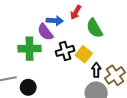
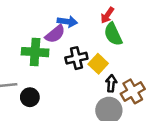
red arrow: (76, 12) -> (107, 15), moved
purple semicircle: (45, 32) -> (55, 34), turned -96

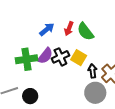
red arrow: (107, 15) -> (69, 29), moved
blue arrow: (67, 22) -> (47, 29), turned -35
purple semicircle: (55, 34) -> (45, 56), moved

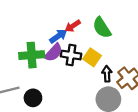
blue arrow: (47, 29) -> (58, 36), moved
red arrow: (69, 29) -> (73, 26), moved, turned 32
black cross: (60, 57) -> (71, 55), turned 30

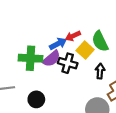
yellow square: (92, 57) -> (85, 50), moved
black arrow: (107, 74) -> (100, 71), moved
black circle: (33, 98) -> (36, 99), moved

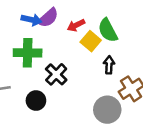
blue arrow: (58, 44) -> (31, 20), moved, turned 42
purple semicircle: (51, 59) -> (48, 18), moved
black cross: (68, 63) -> (56, 74), moved, turned 30

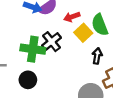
green cross: (28, 53) -> (33, 49), moved
black cross: (56, 74) -> (52, 42), moved

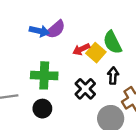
red arrow: (72, 17) -> (81, 49), moved
black cross: (52, 42) -> (85, 89), moved

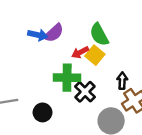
green semicircle: (112, 42) -> (99, 34), moved
green cross: (44, 75) -> (67, 78), moved
black arrow: (113, 76) -> (122, 81), moved

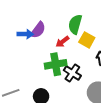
green semicircle: (99, 34) -> (75, 24), turned 54
yellow square: (95, 55) -> (87, 40), moved

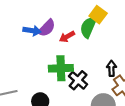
yellow square: (87, 40) -> (98, 15), moved
red arrow: (62, 42) -> (67, 37), moved

